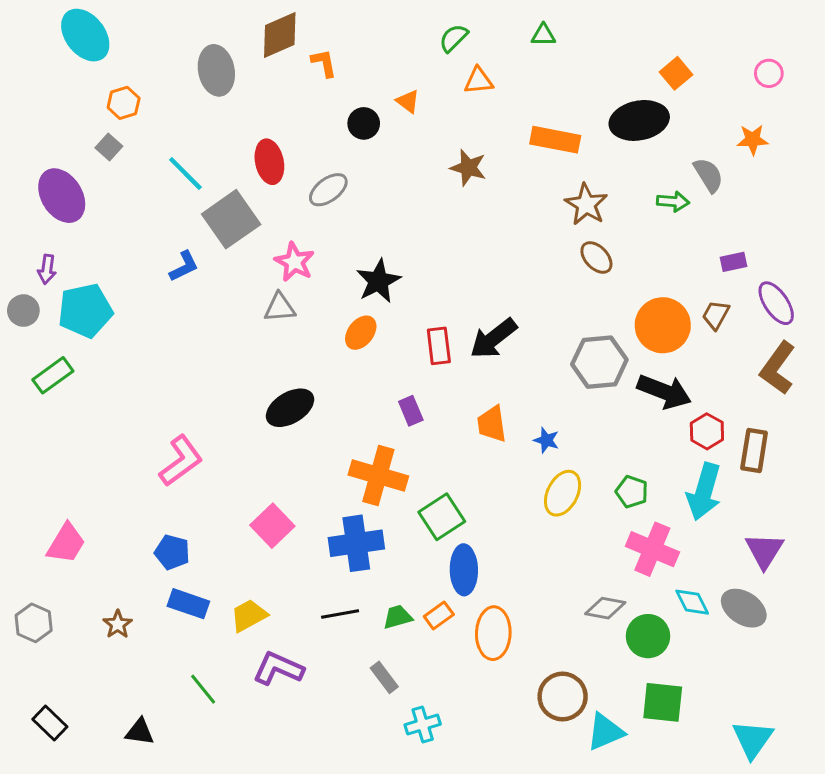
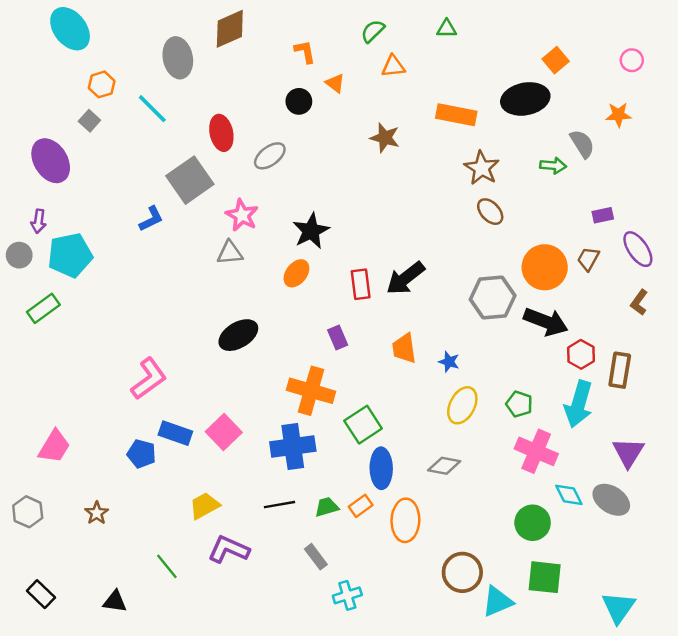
orange L-shape: (324, 63) -> (305, 52), moved
cyan line: (185, 174) -> (152, 109), moved
brown L-shape: (778, 368) -> (639, 302), size x0.6
blue rectangle: (188, 604) -> (175, 433), moved
gray diamond: (605, 608) -> (444, 466), moved

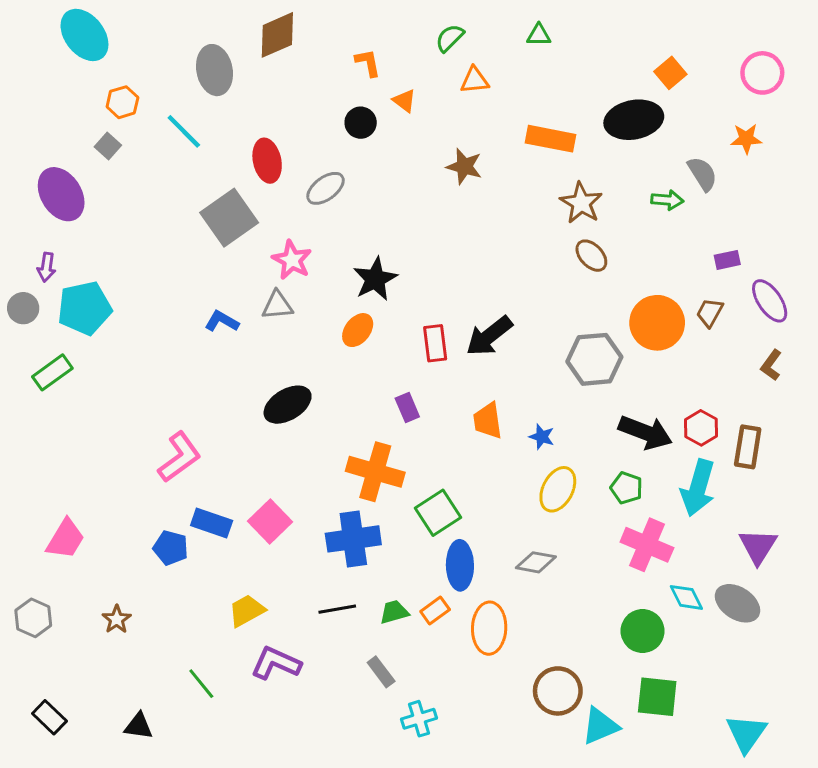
pink circle: (632, 60) -> (762, 73), size x1.5
blue L-shape: (151, 219) -> (222, 321), moved, turned -124
black arrow: (546, 322) -> (645, 432), moved

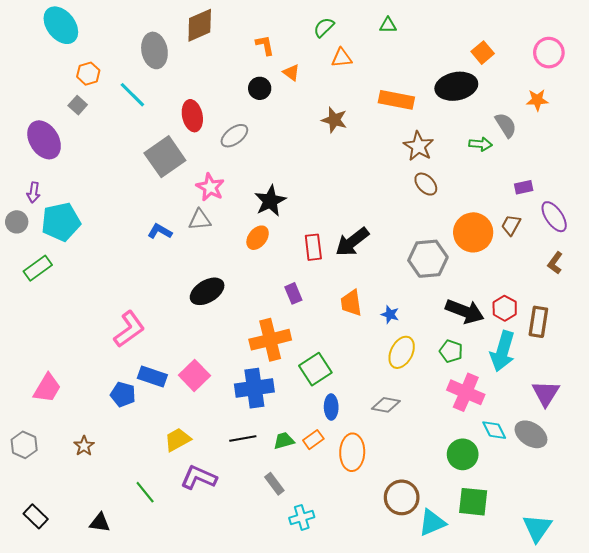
orange cross: (375, 472) -> (270, 340), turned -30
blue ellipse: (460, 565) -> (331, 407), size x0.7

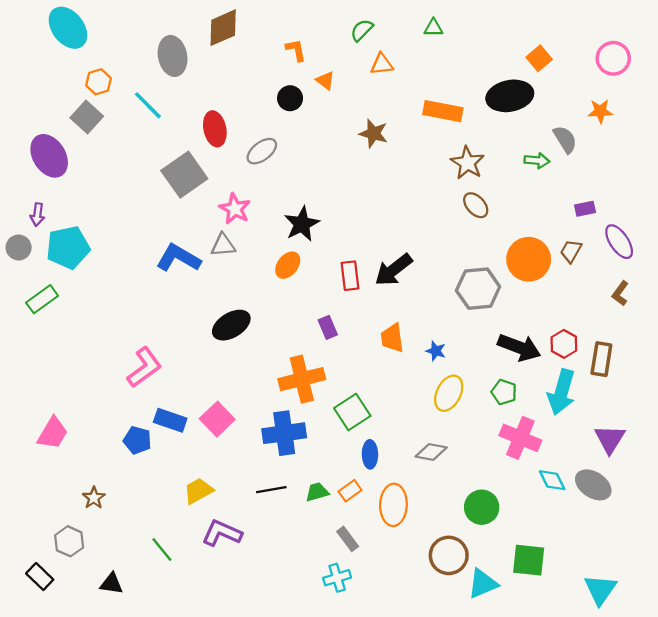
gray square: (78, 105) -> (87, 117), size x1.5
blue L-shape: (160, 231) -> (178, 258), size x1.6
gray hexagon: (24, 445) -> (69, 541), moved
green circle: (463, 454) -> (482, 507), moved
gray rectangle: (274, 484) -> (348, 539), moved

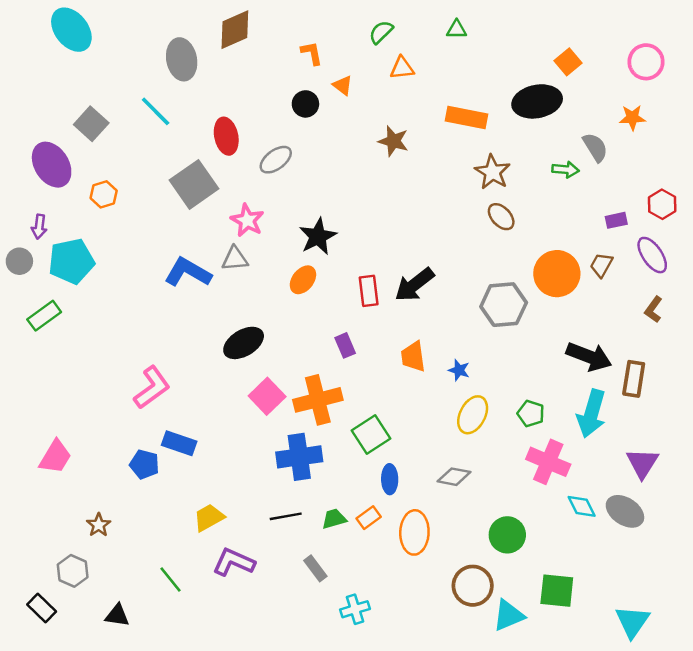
orange hexagon: (98, 82) -> (104, 194), moved
red hexagon: (564, 344) -> (662, 204), moved
black arrow: (519, 347) -> (589, 357), moved
pink square: (217, 419) -> (267, 396), moved
gray rectangle: (348, 539) -> (315, 568), moved

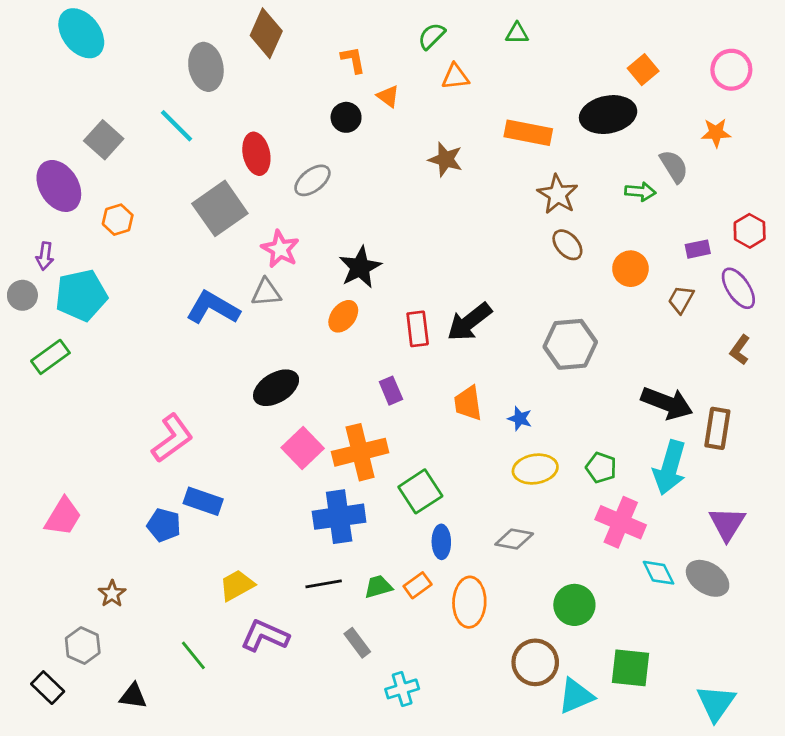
brown diamond: (235, 30) -> (266, 33), turned -42
orange circle: (557, 274) -> (630, 269), moved, size x0.7
yellow ellipse: (473, 415) -> (535, 469), turned 54

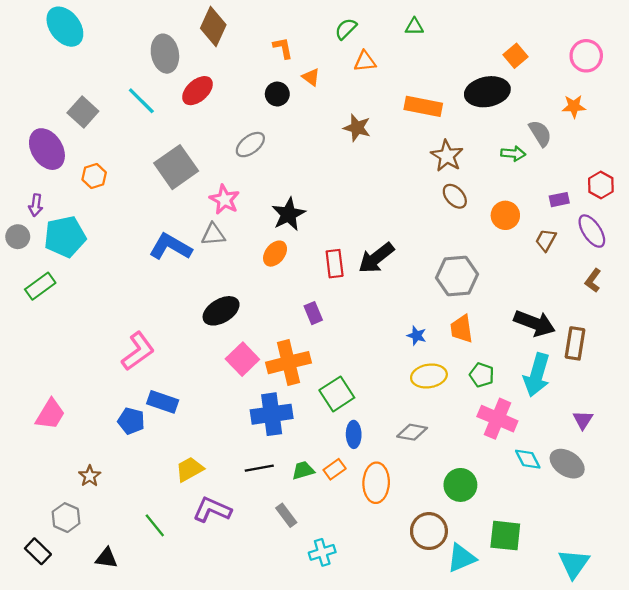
red ellipse: (256, 154) -> (197, 91), moved, turned 60
orange trapezoid: (468, 403) -> (462, 329), moved
purple triangle: (727, 524) -> (583, 420), size x0.7

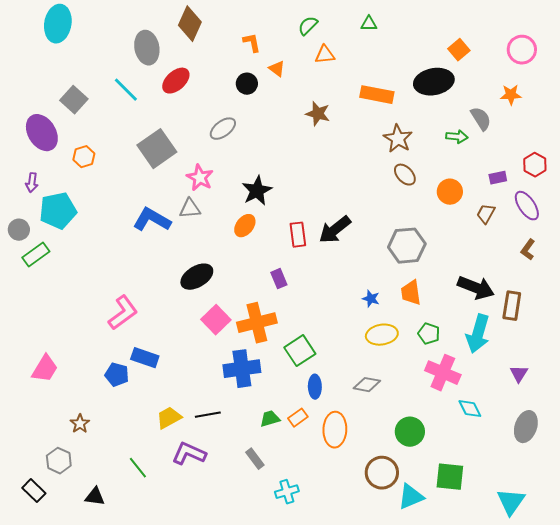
cyan ellipse: (65, 27) -> (58, 24), turned 48
gray circle: (18, 237) -> (19, 230), moved
gray ellipse: (567, 464) -> (526, 427), moved, turned 76
black line: (259, 468) -> (208, 415), moved

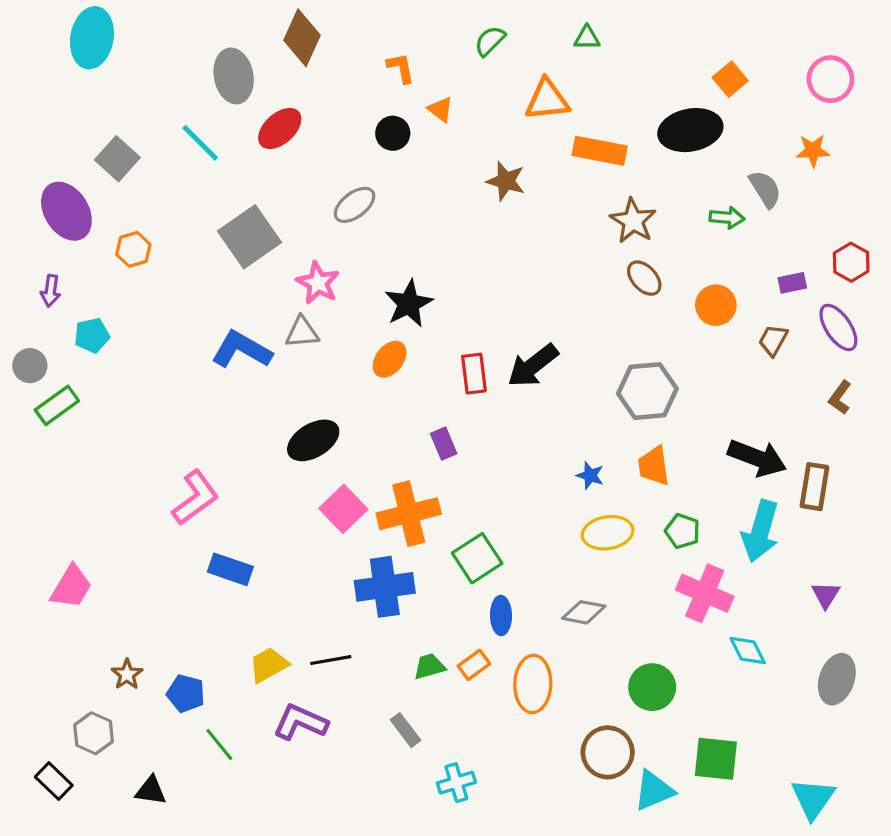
orange triangle: (325, 55) -> (547, 100), moved, size x1.4
cyan pentagon: (58, 211) -> (92, 335), size x0.6
blue pentagon: (117, 375) -> (186, 693), moved

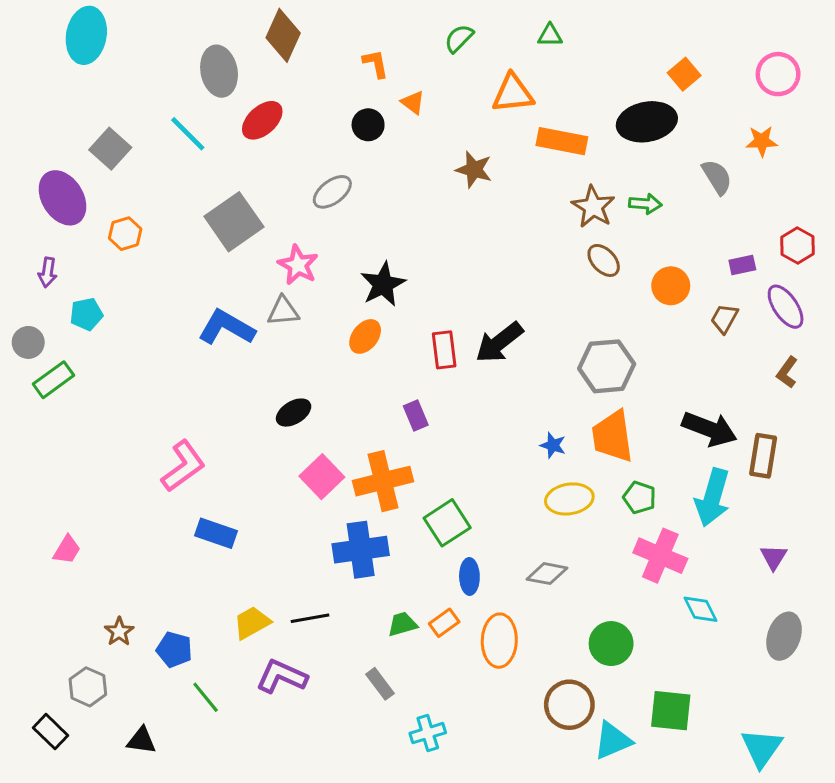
green arrow: (727, 218) -> (645, 204), moved
black ellipse: (313, 440) -> (294, 413), size x0.7
orange trapezoid: (654, 466) -> (613, 436), size x1.4
pink trapezoid: (71, 587) -> (67, 550), size x0.7

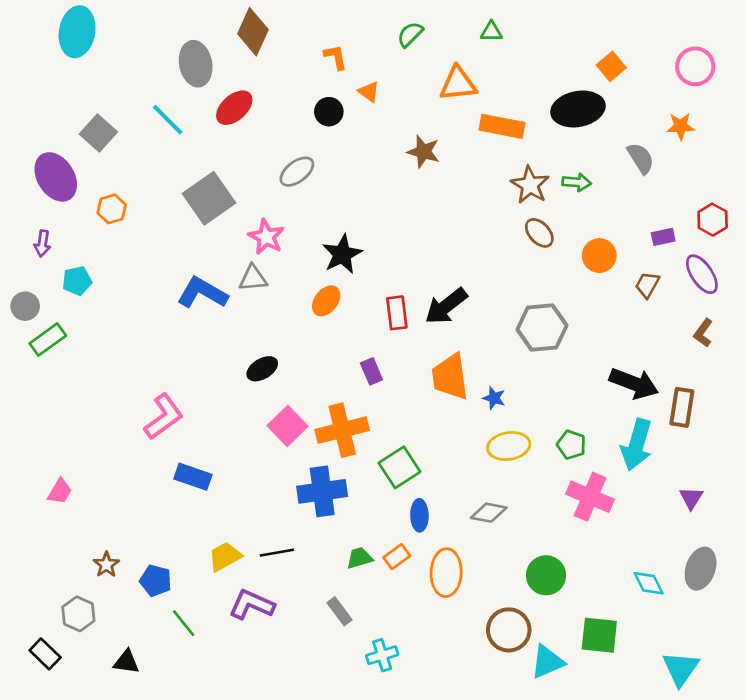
orange trapezoid: (613, 436) -> (450, 377), moved
cyan diamond: (701, 609) -> (649, 583), moved

